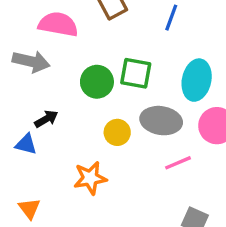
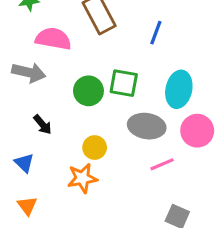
black arrow: (46, 119) -> (43, 125), turned 80
yellow circle: (117, 132) -> (95, 148), moved
blue triangle: (26, 144) -> (24, 163), moved, turned 30

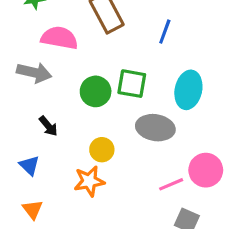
pink circle: (197, 131) -> (206, 170), moved
pink line: (162, 164) -> (171, 184), moved

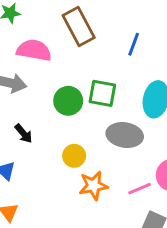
orange star: (89, 181) -> (93, 186), moved

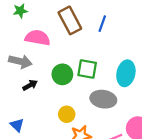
blue line: (134, 44) -> (102, 24), moved
black arrow: (24, 134) -> (30, 85), moved, turned -80

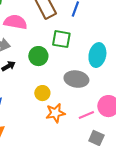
green square: (87, 69) -> (61, 39), moved

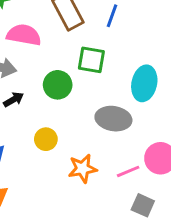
yellow circle: (42, 93) -> (46, 139), moved

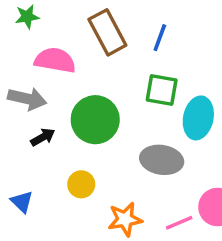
green square: (91, 60) -> (162, 90), moved
green circle: (58, 85) -> (95, 120), size x1.4

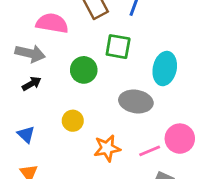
green square: (162, 90) -> (118, 47), moved
green circle: (95, 120) -> (84, 70), size x0.7
black arrow: (43, 137) -> (32, 84), moved

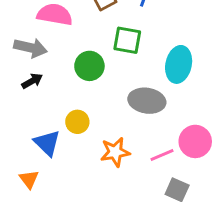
blue triangle: (26, 134) -> (47, 143), moved, size x1.4

